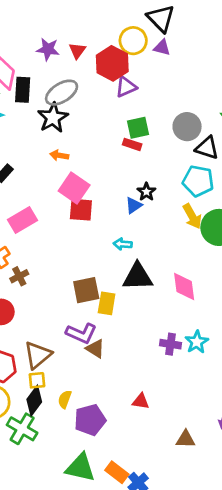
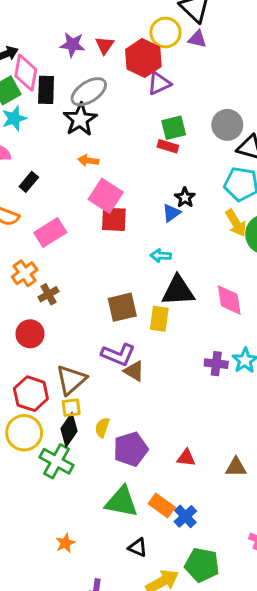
yellow rectangle: (107, 303) -> (159, 319), moved
red triangle: (141, 401) -> (186, 458), moved

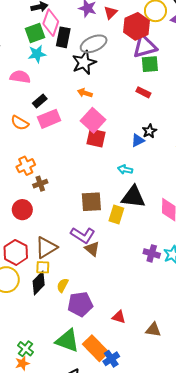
purple triangle: (159, 83) -> (145, 46), size x1.4
green square: (174, 128) -> (150, 64), moved
pink rectangle: (50, 233) -> (49, 119), moved
green cross: (56, 461) -> (26, 349), moved, size x0.7
orange rectangle: (162, 506) -> (96, 348), size x1.4

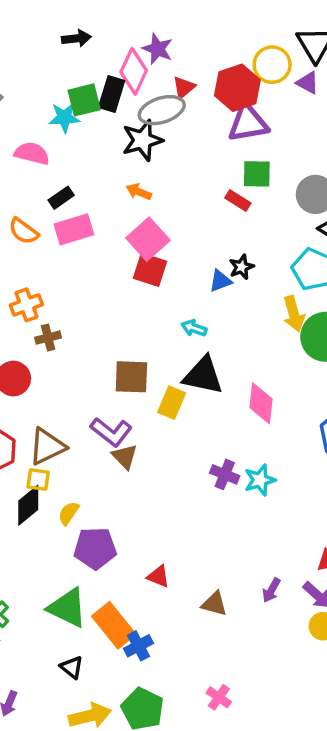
red triangle: (110, 13) -> (184, 87), moved
pink diamond: (51, 23) -> (134, 71), moved
green square: (35, 33) -> (84, 100), moved
green square: (150, 64) -> (257, 174), moved

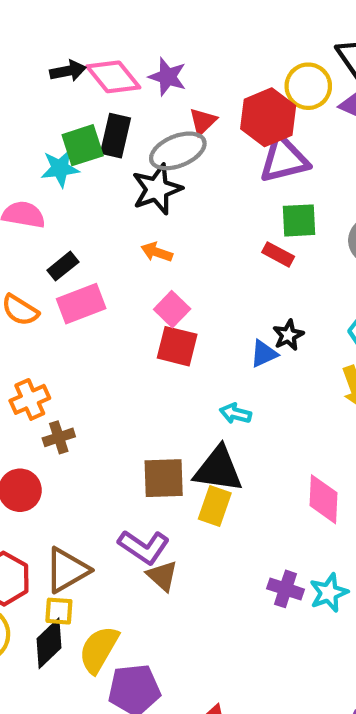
pink diamond: (134, 71) -> (113, 77), moved, turned -60
pink square: (148, 239) -> (172, 309), size x0.7
black triangle: (203, 376) -> (218, 469), moved
yellow semicircle: (69, 513) -> (99, 649), size x1.6

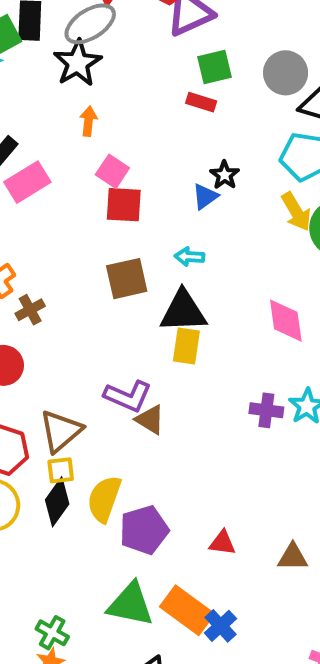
orange arrow: (157, 252) -> (88, 121), turned 88
brown square: (164, 478) -> (127, 279), moved

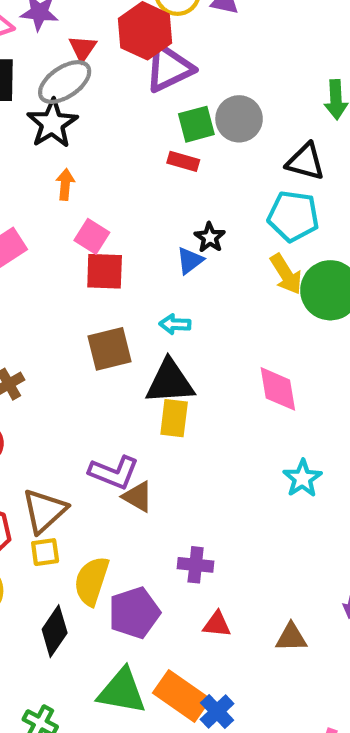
gray circle: (286, 73) -> (239, 119), moved
purple cross: (266, 410) -> (196, 565), moved
black diamond: (57, 502) -> (55, 631), moved

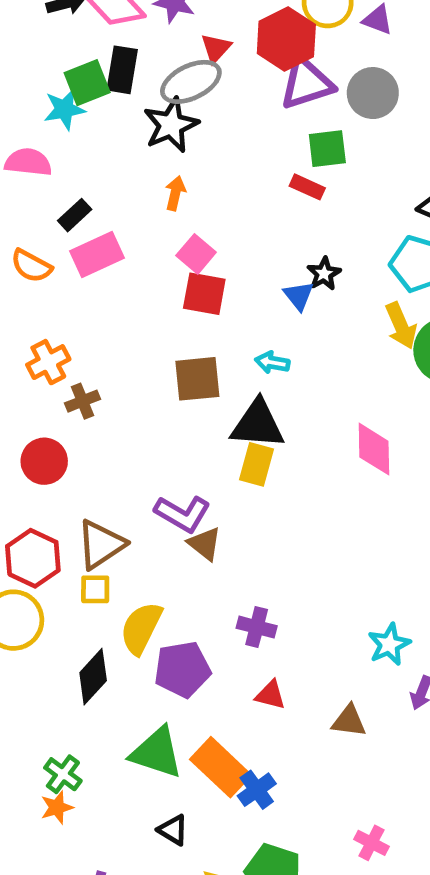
gray circle: (239, 119) -> (373, 93), moved
blue triangle: (190, 261) -> (299, 296), turned -40
cyan star: (302, 478) -> (389, 644), moved

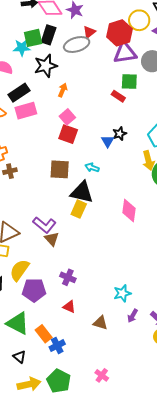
black star: (171, 125) -> (46, 66), moved
black rectangle: (75, 215) -> (19, 93), size x1.5
orange rectangle: (221, 767) -> (44, 334), size x0.7

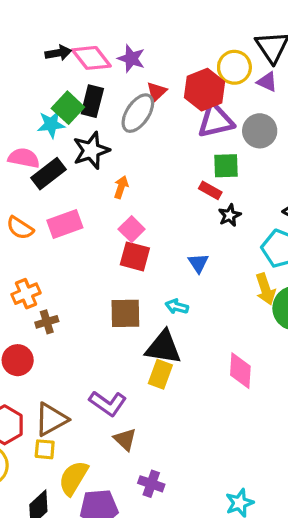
green square: (33, 38) -> (68, 108), turned -30
gray ellipse: (77, 45) -> (138, 113), turned -35
black rectangle: (19, 93) -> (48, 174), moved
black star: (120, 134) -> (230, 215), moved
brown triangle: (52, 239) -> (125, 439), moved

